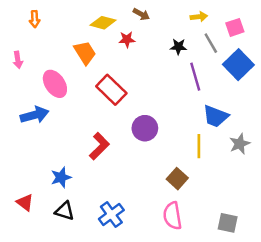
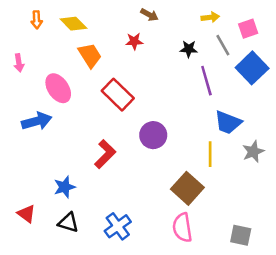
yellow diamond: (103, 23) -> (73, 24), moved, turned 30
brown square: (177, 179) -> (187, 188), size x1.4

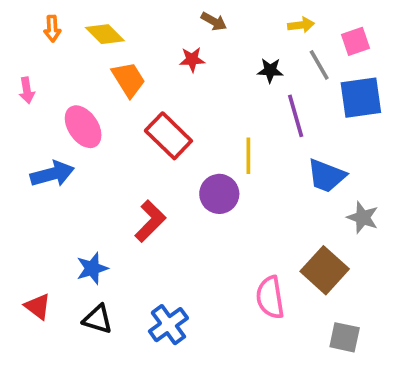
blue square: (252, 68) -> (361, 98), turned 36
gray star: (253, 152) -> (363, 218), turned -30
yellow line: (210, 154) -> (248, 156), moved
brown square: (187, 188) -> (325, 270), moved
pink semicircle: (182, 228) -> (270, 297), moved

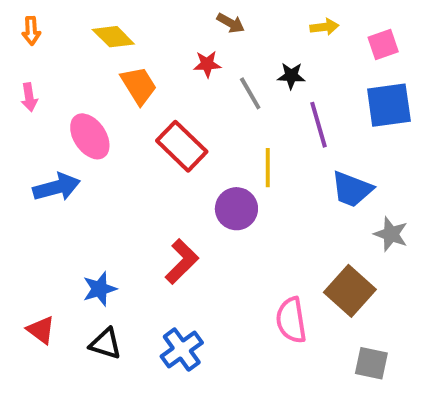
orange arrow: (52, 29) -> (31, 31), moved
gray line: (319, 65) -> (250, 93), moved
red L-shape: (150, 221) -> (182, 262), moved

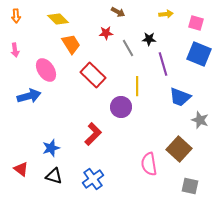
pink square: (383, 45) -> (196, 23), turned 35
blue square: (389, 105) -> (199, 54), turned 30

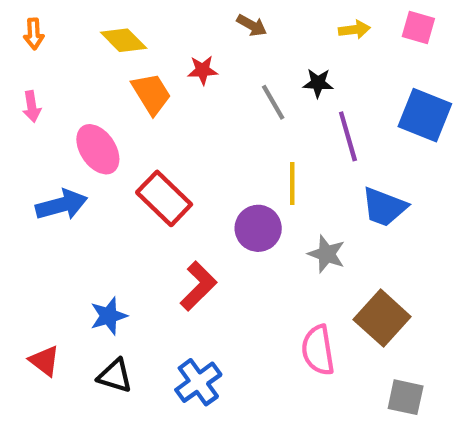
pink square: (196, 23) -> (418, 27), moved
red star: (106, 33) -> (203, 70), moved
red rectangle: (93, 75) -> (164, 198), moved
gray star: (200, 120) -> (327, 254), moved

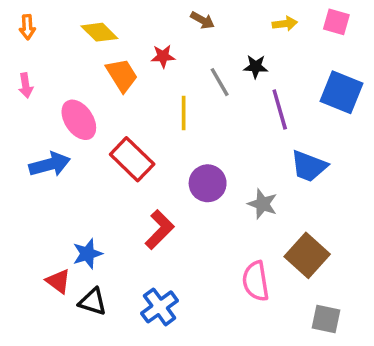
yellow line: (292, 183) -> (184, 113), moved
red triangle: (44, 361) -> (58, 281), moved

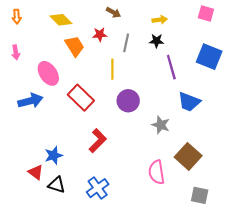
brown arrow: (202, 20) -> (113, 12), moved
yellow arrow: (285, 24) -> (160, 20), moved
gray line: (220, 82) -> (126, 43), moved, turned 42
purple circle: (208, 183) -> (128, 101), moved

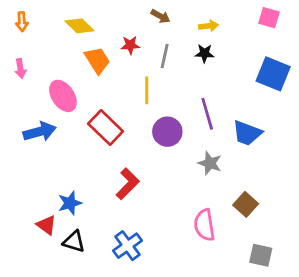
brown arrow: (113, 12) -> (160, 16), moved
purple line: (171, 67) -> (207, 114), moved
brown square: (188, 156) -> (246, 204), size x0.7

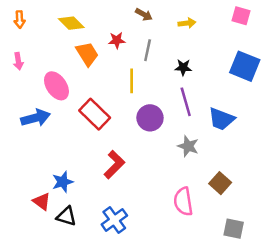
black star: (204, 53) -> (183, 67), moved

